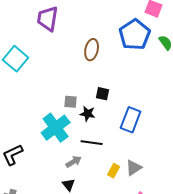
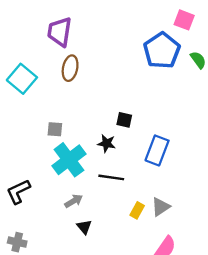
brown ellipse: (92, 50) -> (70, 68), moved
gray square: (71, 102) -> (55, 129), moved
gray arrow: (74, 162) -> (74, 201), moved

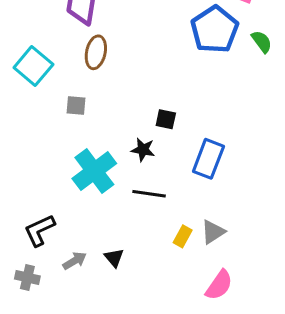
gray square: (55, 129) -> (76, 106), moved
black L-shape: (18, 192) -> (40, 230), moved
gray arrow: (74, 201) -> (75, 261), moved

